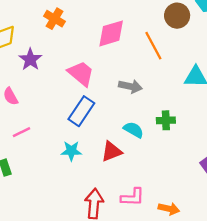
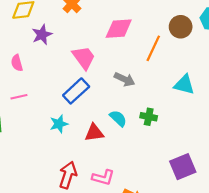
orange line: (153, 46) -> (153, 48), turned 40
cyan star: (71, 151) -> (59, 124), turned -30

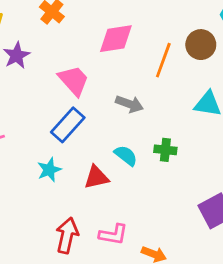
brown circle: (181, 27) -> (201, 45), moved

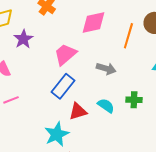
pink trapezoid: (74, 80) -> (65, 54), turned -85
cyan star: (49, 170) -> (57, 134), moved, size x1.4
red triangle: (96, 177) -> (78, 111), moved

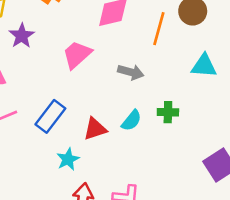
blue rectangle: (63, 86) -> (50, 116), moved
cyan semicircle: (106, 106) -> (131, 120), turned 96
cyan star: (57, 134) -> (68, 159), size x0.7

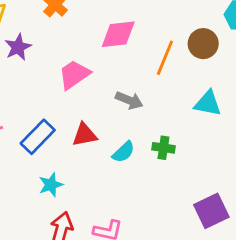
red triangle: (95, 129) -> (84, 135), moved

